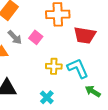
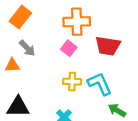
pink square: (36, 37) -> (69, 48), moved

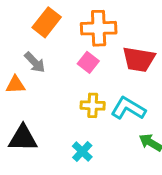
orange rectangle: (20, 17) -> (47, 22), moved
cyan L-shape: (100, 84) -> (128, 108), turned -35

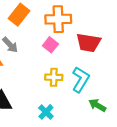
cyan L-shape: (128, 108) -> (81, 80), turned 90

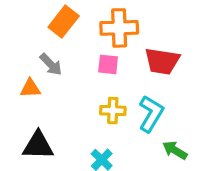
pink square: (50, 45) -> (108, 64), turned -32

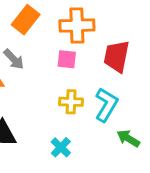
red trapezoid: (162, 61) -> (117, 56), turned 92

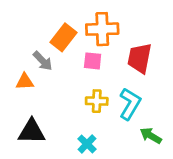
orange rectangle: (26, 20) -> (63, 37), moved

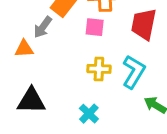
gray arrow: (43, 61) -> (43, 27), turned 80

